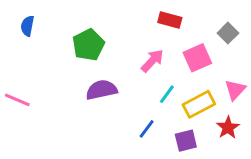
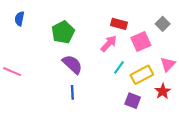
red rectangle: (170, 20) -> (119, 24), moved
purple semicircle: (102, 90) -> (72, 64), turned 55
blue line: (147, 129) -> (72, 92), moved, turned -40
purple square: (186, 141) -> (133, 101), turned 35

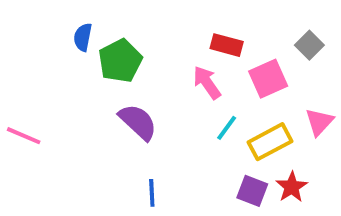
blue semicircle: (19, 19) -> (83, 37), moved
pink arrow: (109, 44) -> (207, 83), turned -78
red star: (163, 91) -> (292, 187), moved
blue line: (72, 92) -> (152, 193), moved

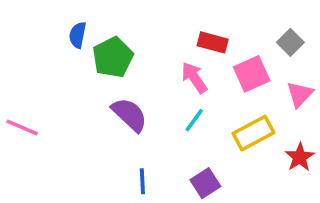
pink triangle: (319, 122) -> (300, 94), moved
cyan line: (227, 128) -> (194, 120), moved
red star: (292, 187) -> (300, 157), moved
purple square: (252, 191) -> (205, 183), moved, turned 36

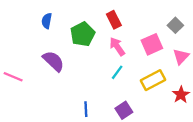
red rectangle: (213, 42) -> (114, 20), moved, turned 48
green pentagon: (113, 57) -> (83, 34), moved
purple semicircle: (129, 115) -> (53, 61), moved

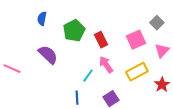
red rectangle: (114, 20) -> (101, 40), moved
pink arrow: (117, 47) -> (106, 65), moved
cyan line: (117, 72) -> (88, 76), moved

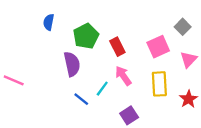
purple semicircle: (48, 55) -> (72, 64), moved, turned 35
yellow rectangle: (137, 72) -> (159, 84), turned -65
blue line: (77, 98) -> (81, 99), moved, turned -48

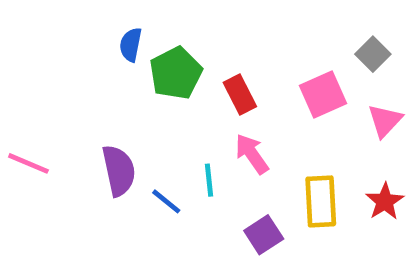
blue semicircle: (49, 22) -> (131, 45), moved
purple semicircle: (72, 64) -> (119, 171), moved
yellow rectangle: (159, 84) -> (321, 201), moved
cyan line: (102, 89) -> (209, 180), turned -42

